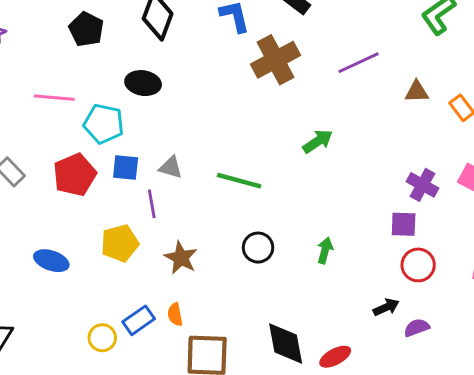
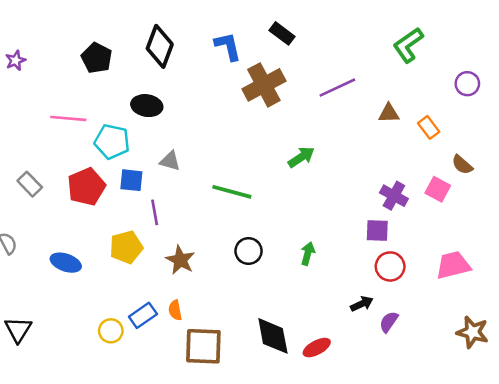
gray triangle: (171, 167) -> (170, 161), moved
purple semicircle: (417, 328) -> (389, 322), turned -35

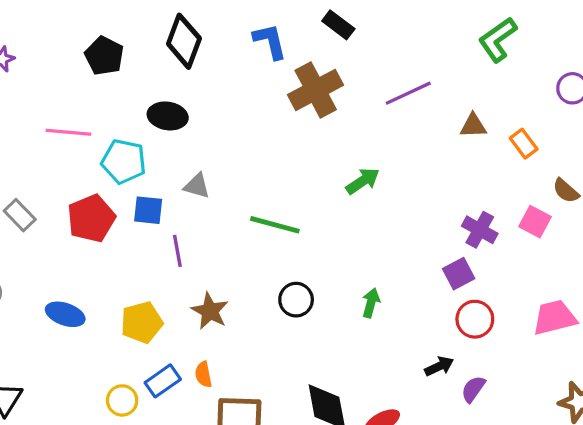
purple square: (377, 230) -> (459, 274), turned -30
yellow pentagon: (126, 247) -> (142, 322), moved

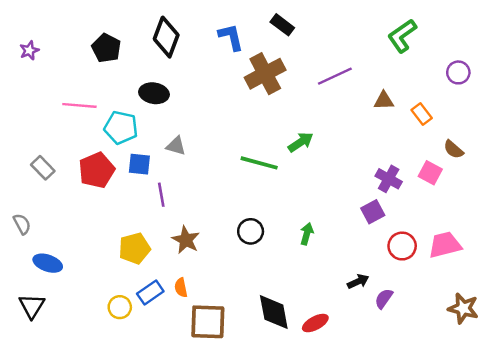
green line: (275, 225) -> (259, 163), moved
blue ellipse: (65, 314) -> (48, 263), moved
red circle: (475, 319) -> (402, 246), moved

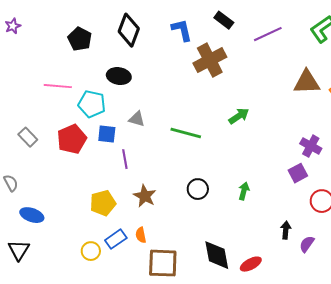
purple star: (29, 50) -> (13, 26), moved
purple line: (335, 76) -> (268, 34), moved
brown triangle: (384, 101) -> (307, 82), size x1.6
green line: (259, 163) -> (186, 133), moved
black arrow: (358, 281) -> (286, 230), turned -60

